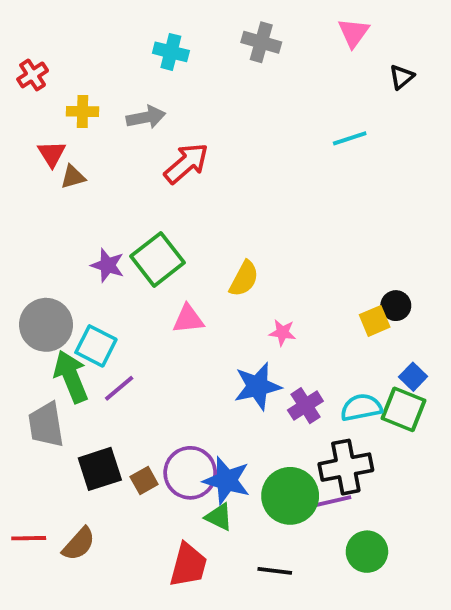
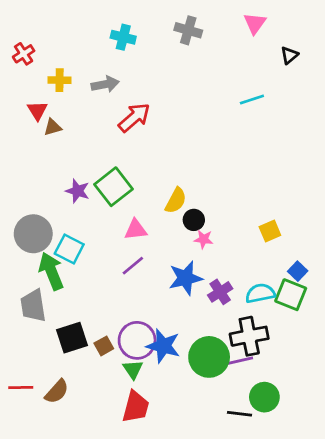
black circle: (396, 306) -> (194, 220), moved
purple line: (119, 388) -> (133, 266), moved
green triangle: (219, 517) -> (133, 369), moved, turned 30
black line: (275, 571) -> (239, 414), moved

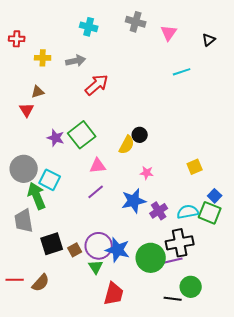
pink triangle: (255, 23) -> (169, 33), moved
red cross: (24, 54) -> (17, 39), turned 35
red triangle: (37, 111) -> (27, 110), moved
black circle: (194, 220) -> (140, 135), moved
red trapezoid: (136, 407) -> (114, 294), moved

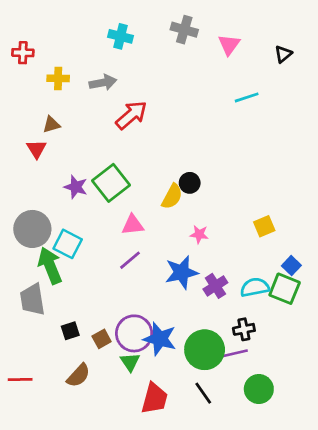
black cross: (180, 243) -> (244, 329), size x0.6
black square: (52, 244) -> (70, 331), size x0.6
brown semicircle: (41, 283) -> (78, 375), moved
black line: (173, 299) -> (203, 393), moved, turned 48

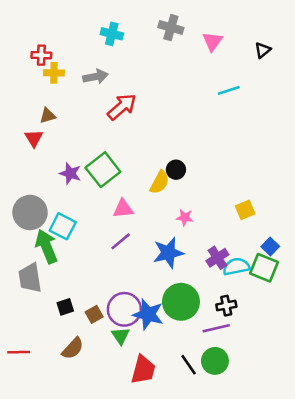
red cross: (23, 53) -> (41, 55), moved
purple cross: (215, 286) -> (217, 258), moved
green circle: (205, 350) -> (181, 302), moved
green circle: (259, 389) -> (215, 361), moved

